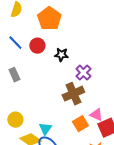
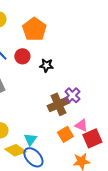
purple cross: (83, 73) -> (72, 95), moved

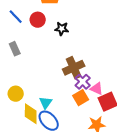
purple cross: (72, 95) -> (83, 82), moved
yellow diamond: (15, 150) -> (31, 114), turned 55

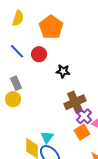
black star: (62, 29) -> (63, 71), moved
yellow circle: (16, 94) -> (13, 99), moved

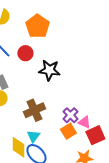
black star: (63, 71) -> (49, 70), size x1.5
brown cross: (75, 102) -> (34, 110), moved

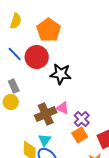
red circle: (25, 53) -> (37, 57), size x1.5
pink triangle: (84, 122) -> (63, 108), moved

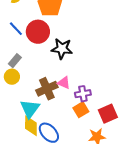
gray rectangle: (14, 86) -> (15, 61), turned 64
purple cross: (82, 119) -> (83, 94), turned 35
cyan triangle: (45, 140) -> (30, 109), moved, size x1.5

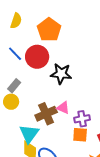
orange square: (81, 110) -> (80, 135), turned 35

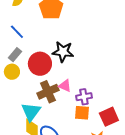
red circle: (37, 57) -> (40, 64), moved
gray rectangle: (14, 86) -> (15, 55), moved
yellow circle: (11, 102) -> (12, 72), moved

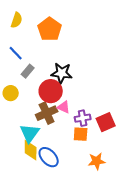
gray rectangle: (15, 55) -> (28, 71), moved
red circle: (40, 64) -> (51, 91), moved
red square: (109, 117) -> (106, 122), moved

